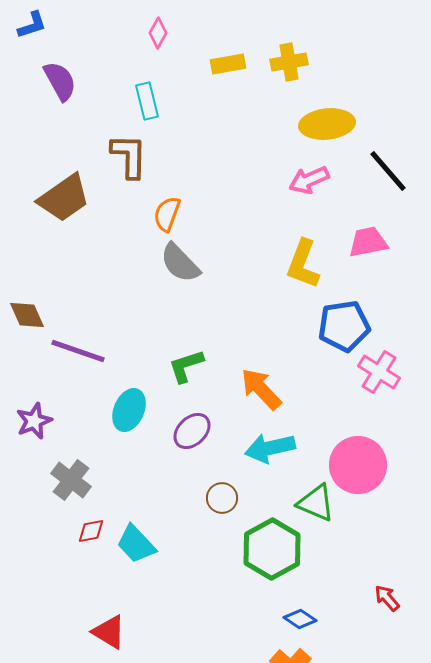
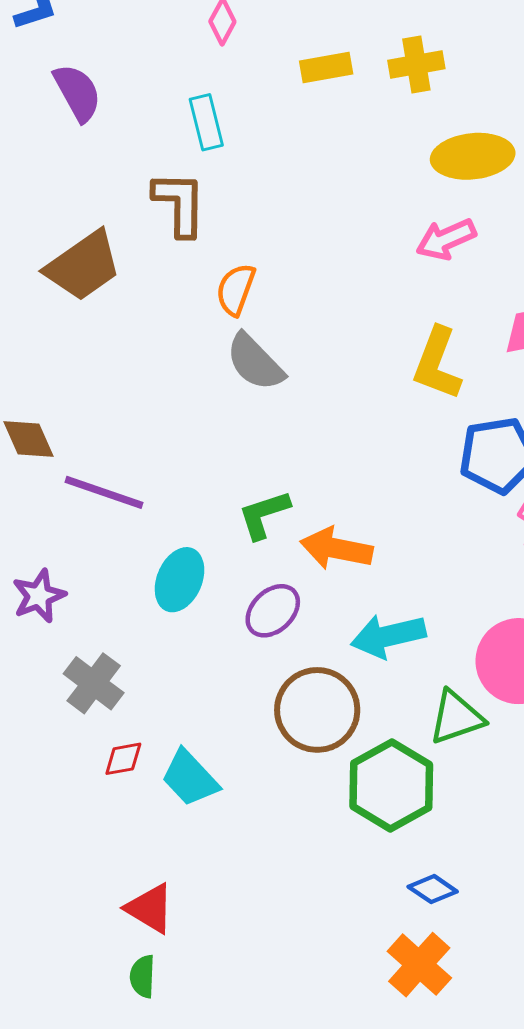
orange arrow: (261, 389) -> (336, 549), moved, turned -36
brown circle: (222, 498) -> (317, 710), size x1.8
green triangle: (316, 503) -> (456, 717), turned -42

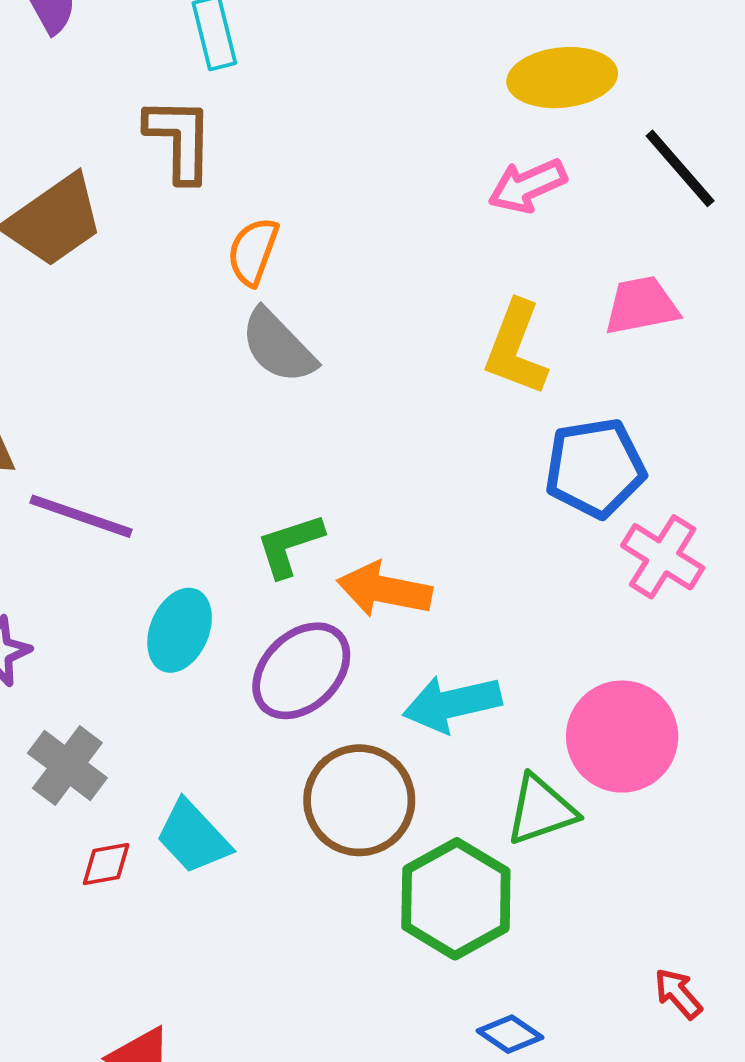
purple ellipse: (273, 611) -> (301, 671), size x1.4
cyan trapezoid: (190, 778) -> (193, 837), moved

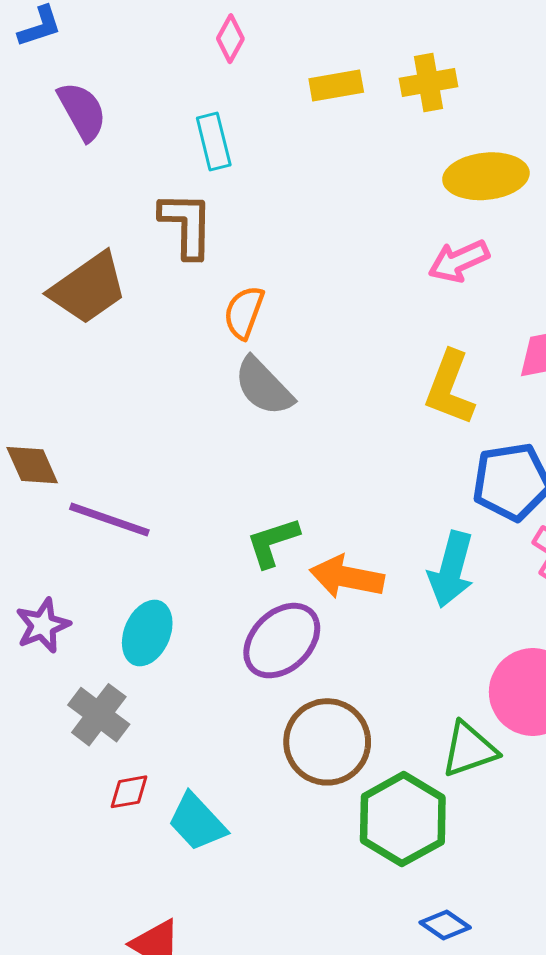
cyan ellipse: (180, 630) -> (147, 633), moved
cyan arrow: (452, 704) -> (451, 569), moved, turned -62
cyan trapezoid: (193, 837) -> (197, 822), moved

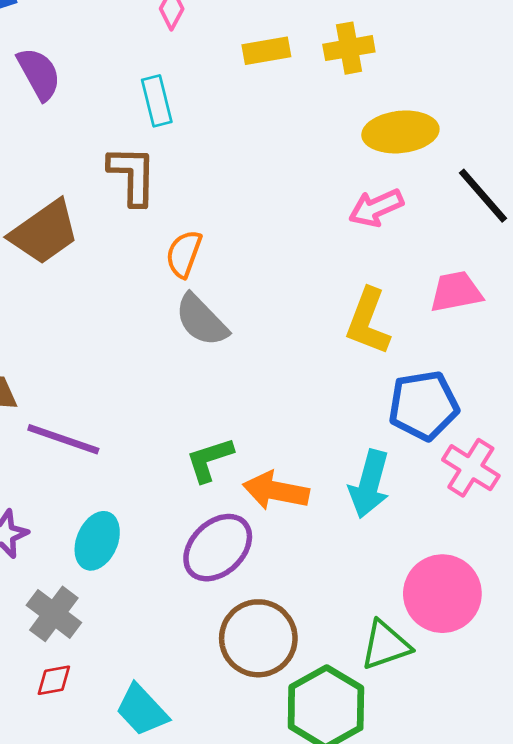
red diamond: (129, 792) -> (54, 680), moved

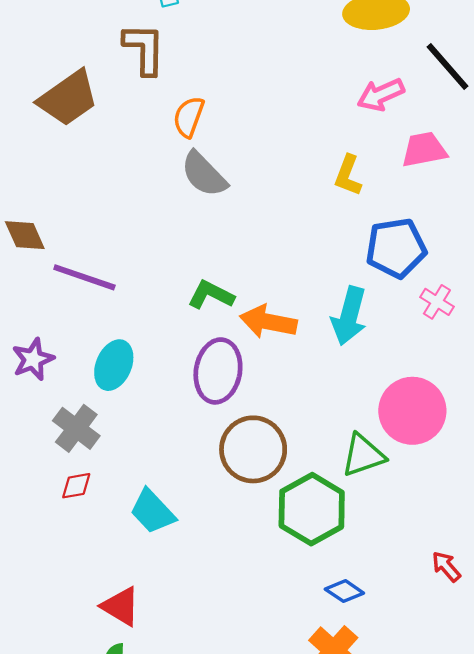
pink arrow: (376, 208) -> (381, 95), moved
yellow L-shape: (368, 322) -> (348, 175), size x0.7
green L-shape: (210, 460) -> (211, 295), turned 45
pink cross: (471, 468) -> (437, 302), size x0.7
purple ellipse: (218, 548) -> (218, 371), turned -36

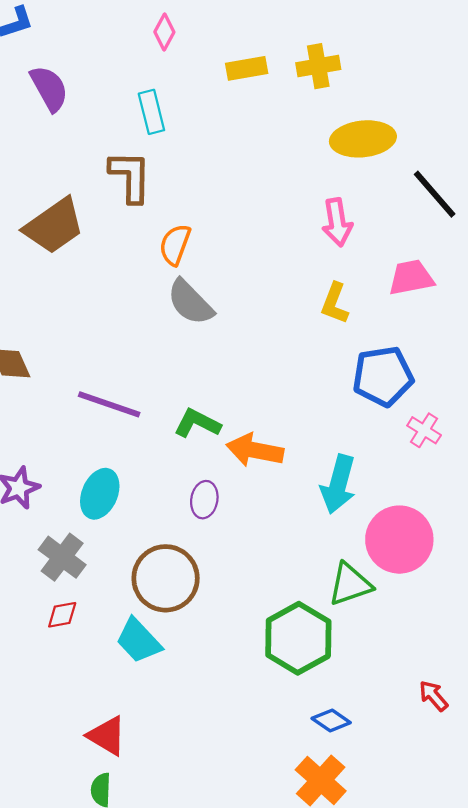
pink arrow: (381, 95) -> (337, 222), moved, turned -75
purple line: (84, 277) -> (109, 404), moved
cyan arrow: (349, 316) -> (338, 484), moved
purple ellipse: (218, 371) -> (204, 500), size x0.6
brown circle: (253, 449) -> (166, 578), moved

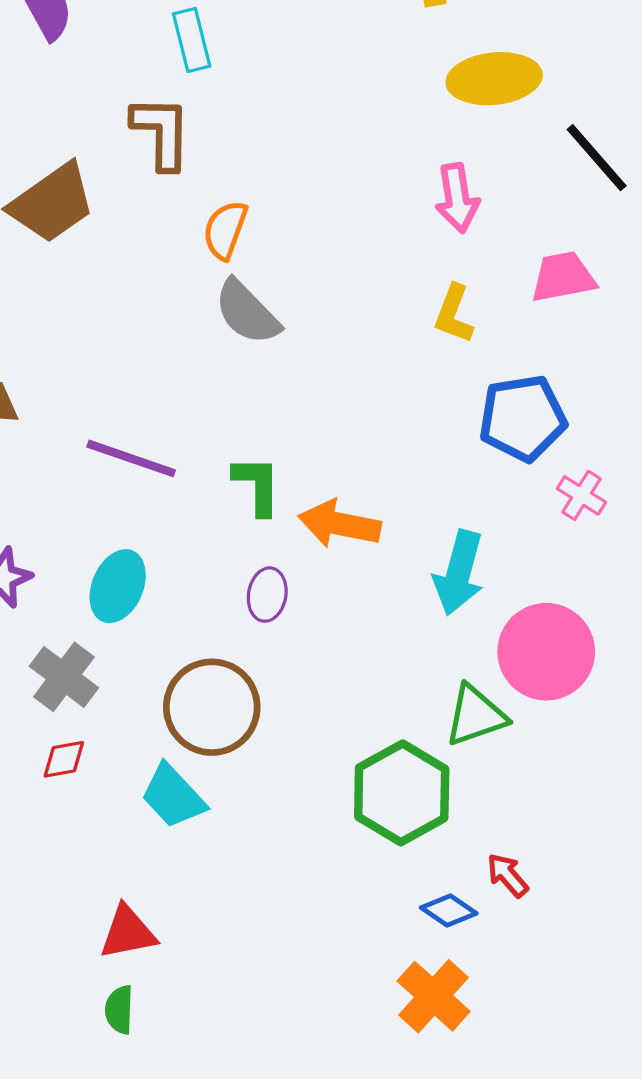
green L-shape: (197, 423) -> (257, 485), turned 63
red arrow: (433, 696) -> (508, 875), moved
red triangle: (107, 736) -> (128, 932), turned -42

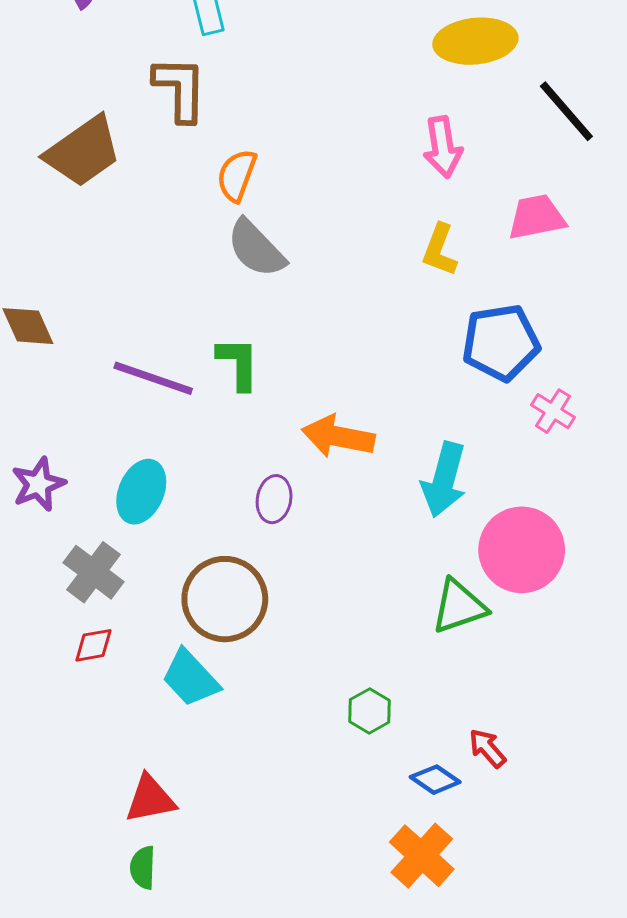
green L-shape: (257, 485) -> (238, 363), moved
green hexagon: (402, 793) -> (370, 711), moved, size x0.5

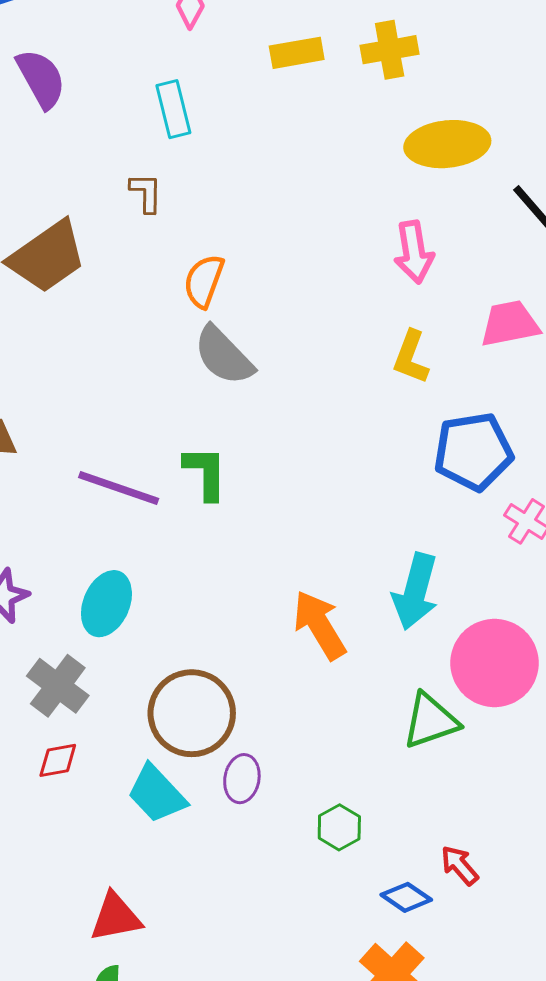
brown L-shape: (180, 89) -> (146, 193), size x0.6
orange arrow: (338, 436) -> (320, 625), moved, turned 48
purple ellipse: (274, 499) -> (242, 779), moved

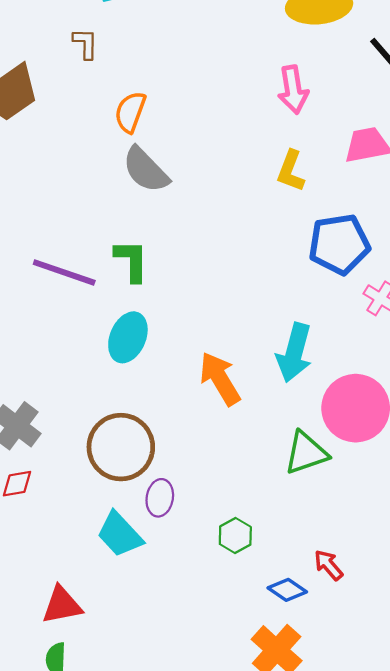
cyan ellipse: (106, 604) -> (128, 337), moved
cyan trapezoid: (157, 794) -> (120, 534), moved

